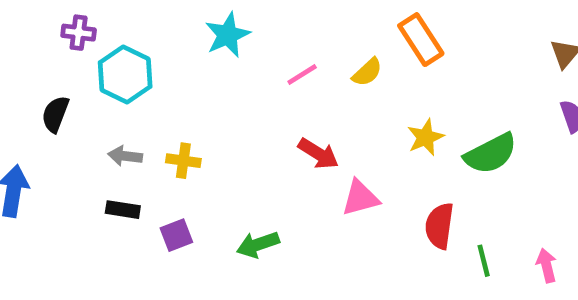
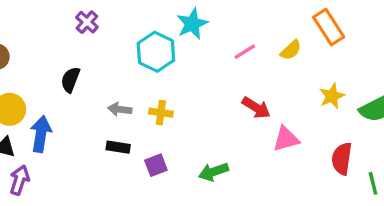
purple cross: (79, 33) -> (87, 22), turned 35
cyan hexagon: (125, 74) -> (156, 52), moved

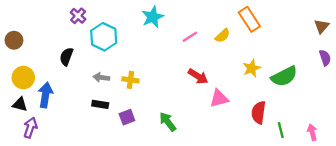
cyan hexagon: (156, 52) -> (104, 37), moved
green arrow: (214, 172) -> (168, 122), turned 72

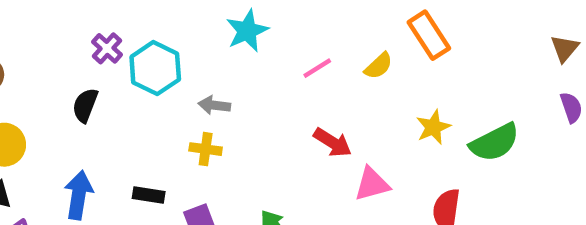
purple cross: (78, 16) -> (107, 48), moved
gray arrow: (101, 78) -> (214, 105), moved
blue arrow: (45, 95) -> (79, 195), moved

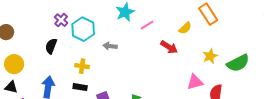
pink line: (317, 68) -> (147, 25), moved
red arrow: (333, 142) -> (169, 47), moved
yellow cross: (206, 149) -> (82, 66), moved
pink triangle: (372, 184) -> (195, 82), moved

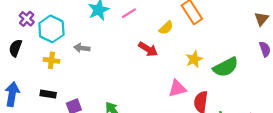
pink line: (147, 25) -> (129, 13), moved
yellow cross: (82, 66) -> (51, 60), moved

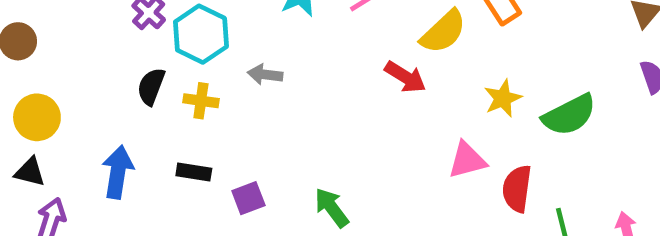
yellow semicircle: (166, 28) -> (443, 32), size x1.5
black semicircle: (15, 48) -> (151, 86), moved

